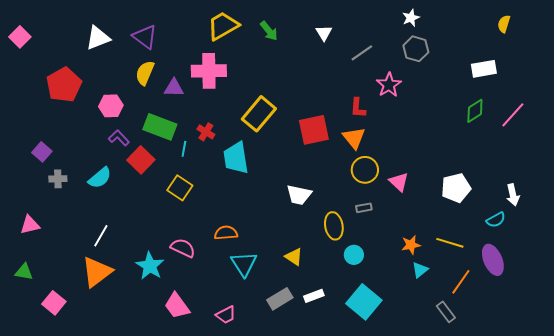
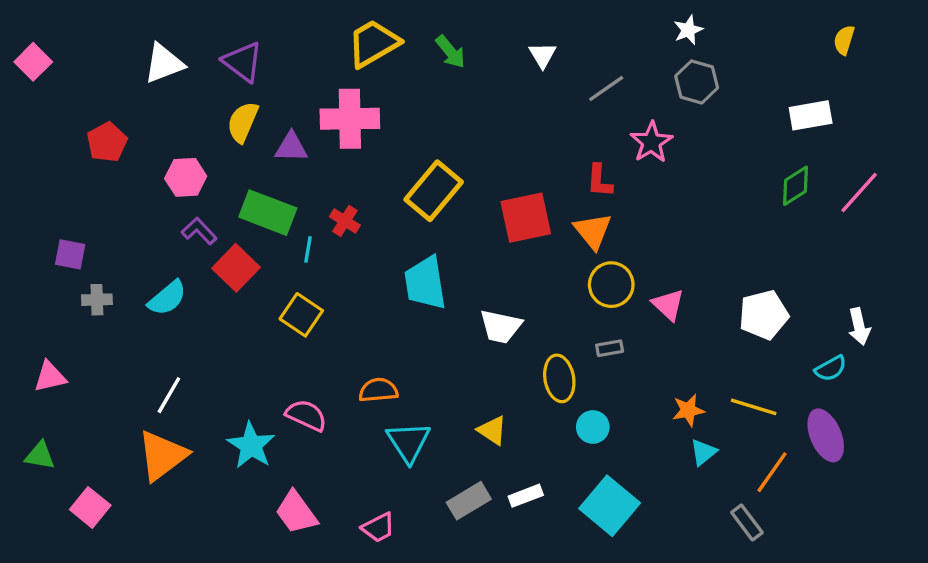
red pentagon: (64, 85) -> (107, 142), size x0.7
purple square: (42, 152) -> (70, 254), turned -30
cyan trapezoid: (236, 158) -> (425, 283), moved

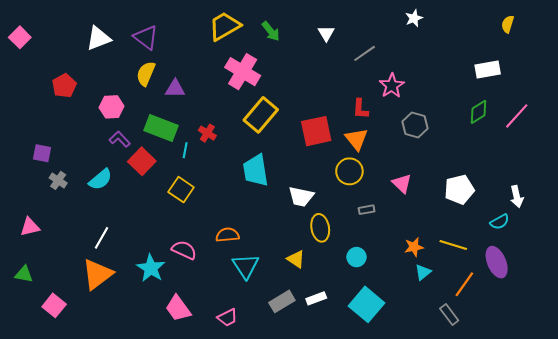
gray hexagon: (697, 82) -> (415, 125), moved
pink cross: (350, 119) -> (243, 72), moved, turned 32
yellow circle: (611, 285) -> (349, 171), moved
gray cross: (97, 300) -> (58, 180), turned 36
yellow ellipse: (559, 378) -> (320, 228), moved

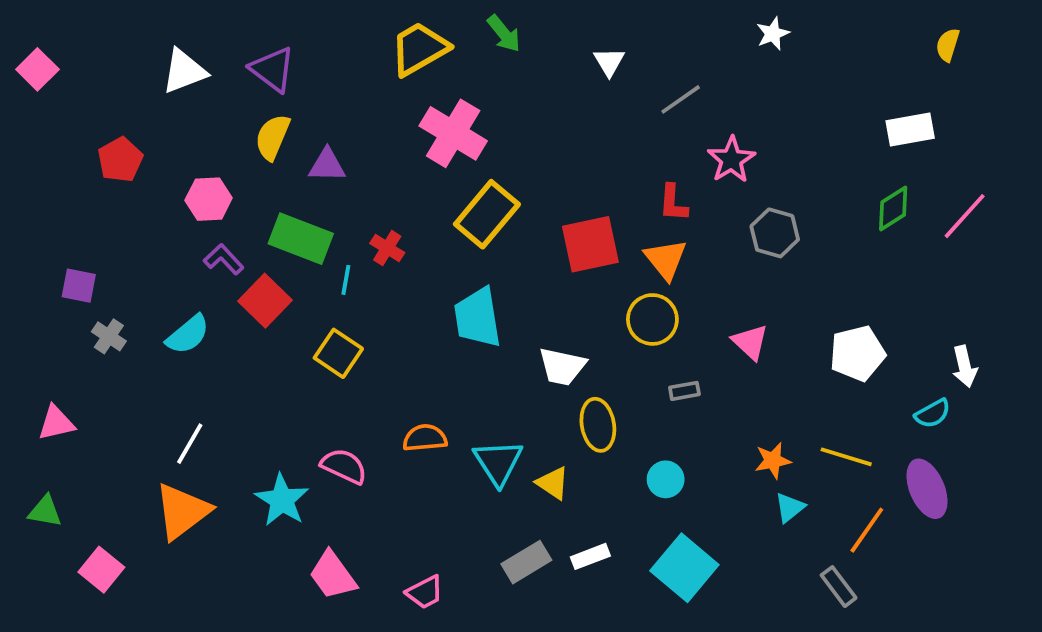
green arrow: (271, 31) -> (504, 34), moved
cyan triangle: (246, 266) -> (498, 462), moved

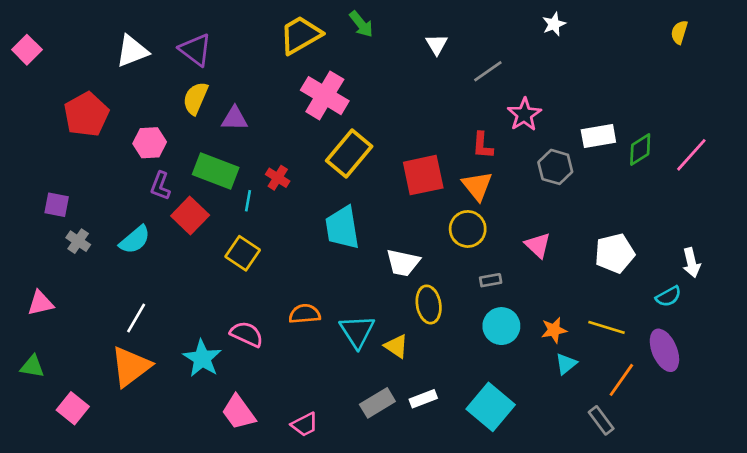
white rectangle: (910, 130) -> (598, 136), moved
red pentagon: (120, 160) -> (86, 114), size x1.4
purple L-shape: (224, 259) -> (160, 186), turned -116
cyan circle: (666, 479) -> (501, 326), moved, size x1.4

